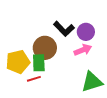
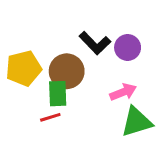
pink arrow: (83, 50) -> (123, 92), moved
yellow pentagon: (18, 62) -> (24, 68), moved

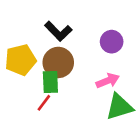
black L-shape: (95, 43) -> (58, 31), moved
red line: (50, 117) -> (44, 103), turned -36

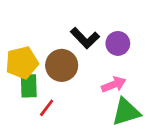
black L-shape: (58, 31) -> (85, 38), moved
green rectangle: (50, 82) -> (29, 86), moved

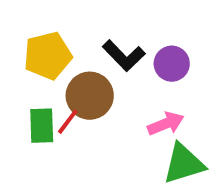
yellow pentagon: (22, 63) -> (48, 56), moved
red line: (47, 108) -> (68, 122), moved

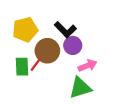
purple circle: (172, 64) -> (73, 45), moved
green triangle: (184, 164) -> (80, 88), moved

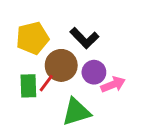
purple circle: (73, 45) -> (94, 72), moved
green triangle: (80, 88) -> (76, 112), moved

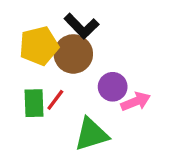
black L-shape: (84, 38) -> (82, 26), moved
brown circle: (61, 65) -> (73, 54), moved

